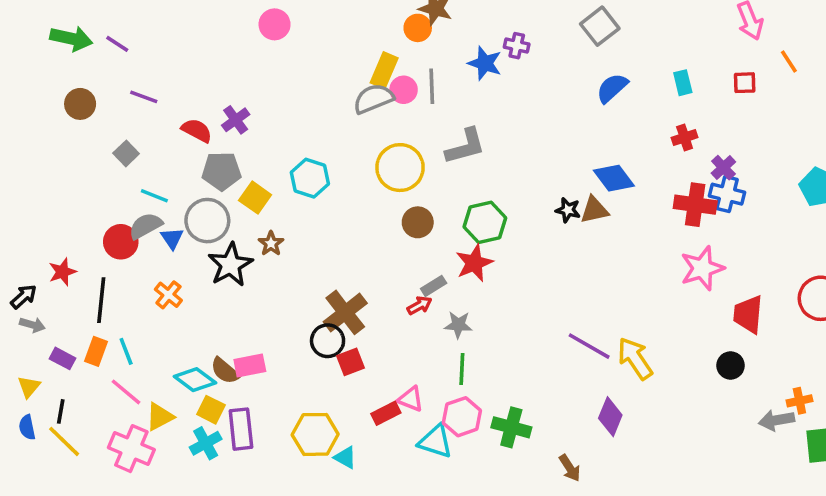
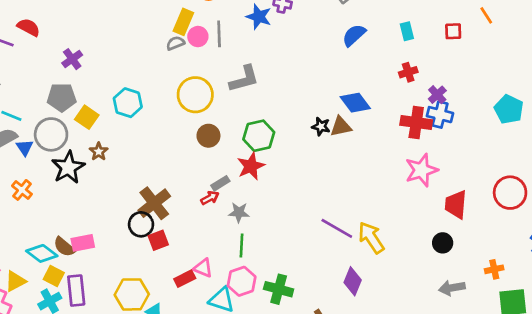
gray semicircle: (373, 99) -> (175, 43), size x0.6
red semicircle: (197, 130) -> (29, 27), moved
gray arrow: (776, 420) -> (452, 288), moved

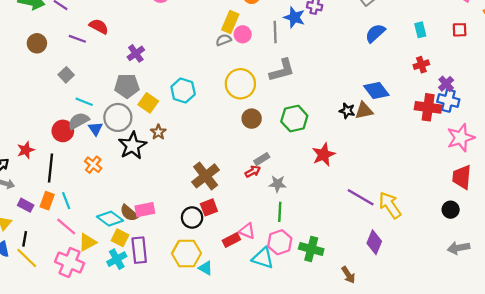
gray line: (219, 34) -> (275, 32), moved
red star: (251, 166) -> (324, 155), moved
pink star: (421, 170) -> (461, 138), moved
black circle: (141, 224) -> (192, 218), moved

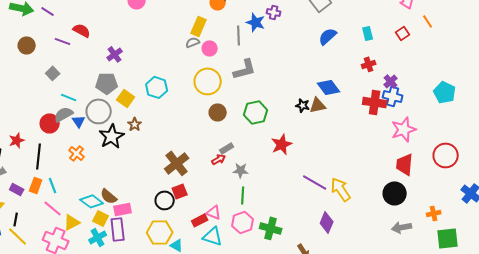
red square: (460, 30) -> (403, 33), turned -32
pink circle: (243, 34) -> (210, 48), moved
pink rectangle: (145, 210) -> (123, 209), moved
black circle: (451, 210) -> (395, 193), size x1.5
cyan triangle: (263, 258) -> (213, 236), moved

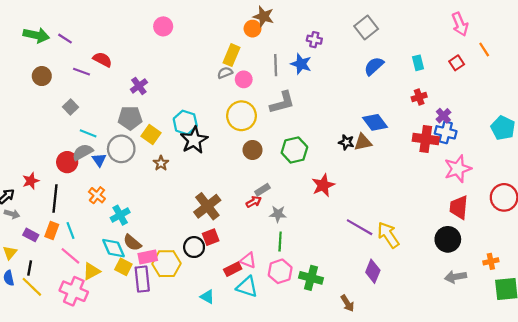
blue star: (256, 22) -> (301, 64), moved
black star: (112, 136) -> (194, 140), moved
cyan diamond: (92, 201) -> (114, 248), turned 30
yellow hexagon: (160, 232) -> (166, 264), moved
cyan cross: (98, 237) -> (120, 215), moved

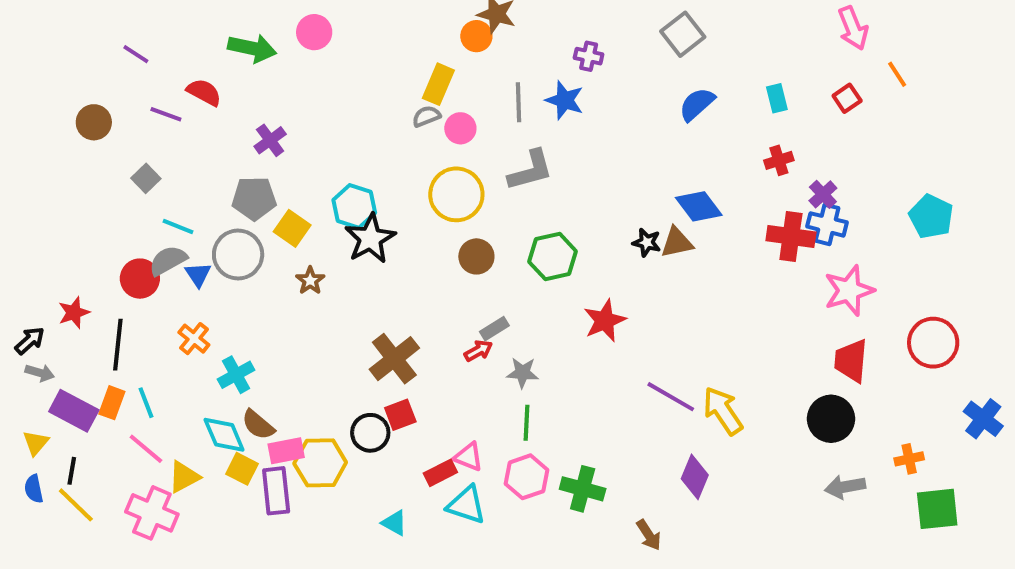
green arrow: (36, 35) -> (252, 48), moved
purple rectangle: (31, 235) -> (74, 411), size x1.6

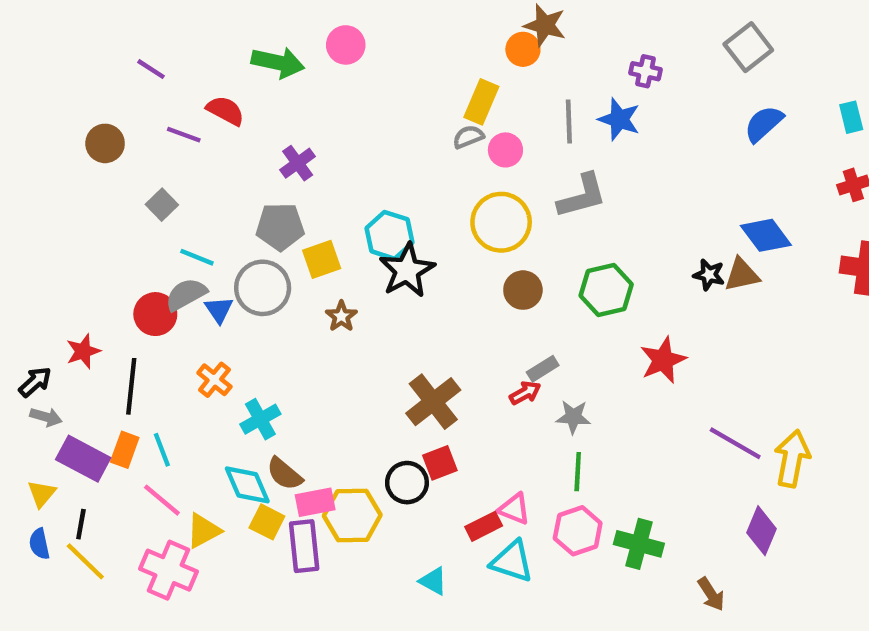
yellow square: (292, 228) -> (322, 259), turned 36
yellow arrow: (723, 411) -> (792, 459), turned 45

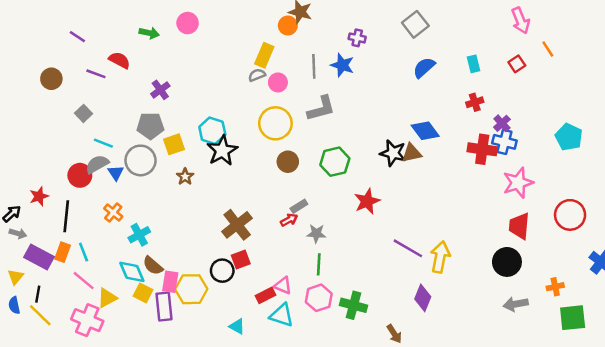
green arrow: (278, 62) -> (149, 33), size x0.7
black star: (709, 275) -> (393, 153), size x1.5
pink rectangle: (315, 502) -> (170, 282), turned -70

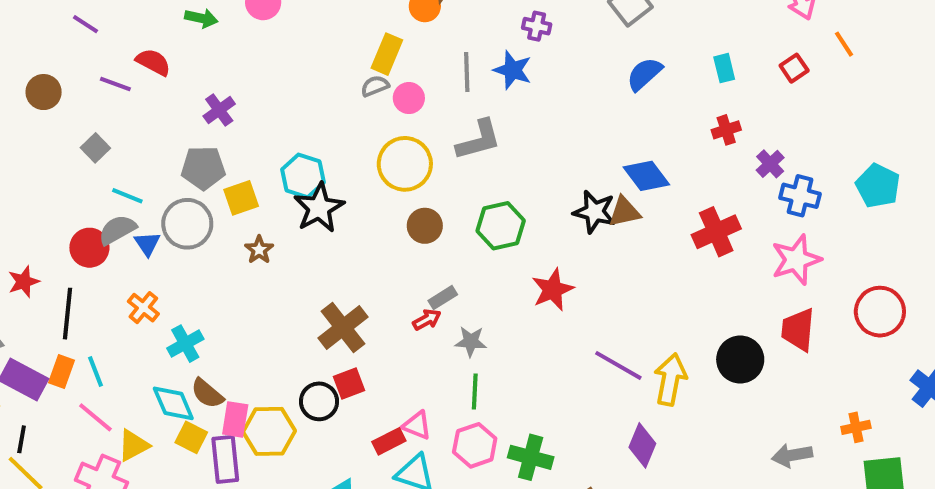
blue cross: (504, 142) -> (800, 196), moved
red cross: (482, 149) -> (716, 232), moved, turned -32
black circle: (507, 262) -> (740, 359), moved

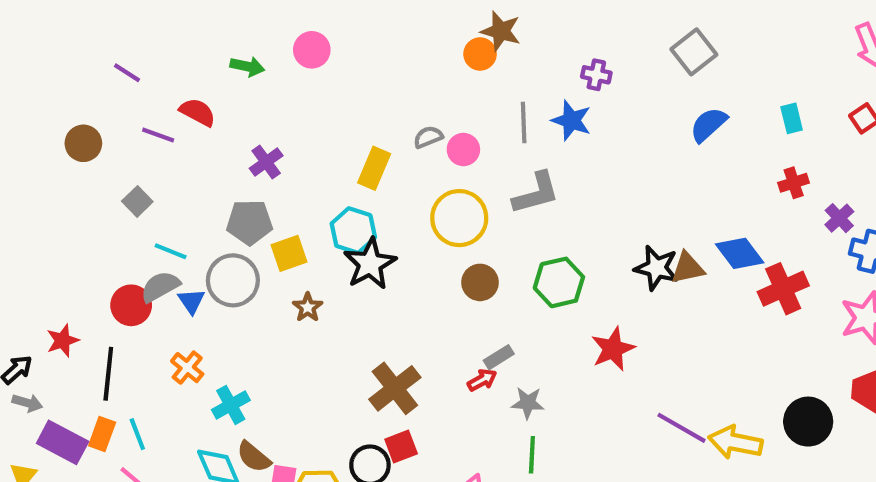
yellow rectangle: (387, 54) -> (374, 168), moved
blue diamond: (646, 176) -> (740, 253), moved
yellow arrow: (670, 379) -> (735, 442), turned -90

